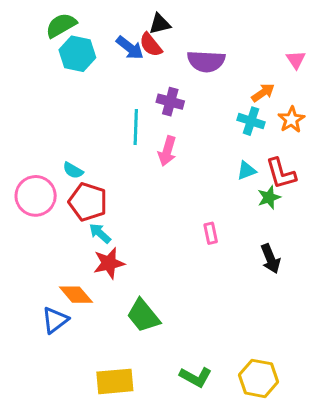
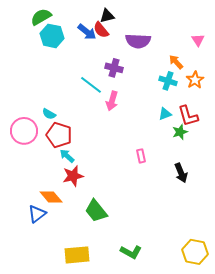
orange arrow: (263, 93) -> (176, 62), turned -98
cyan line: (136, 127) -> (91, 85), turned -55
yellow hexagon: (259, 378) -> (195, 252), moved

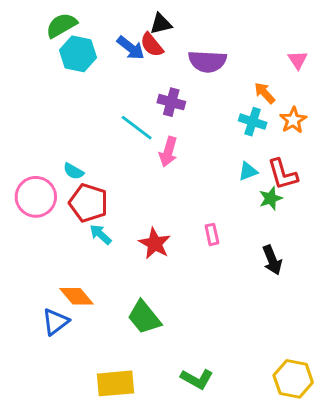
red star: (73, 176) -> (155, 243), moved, turned -30

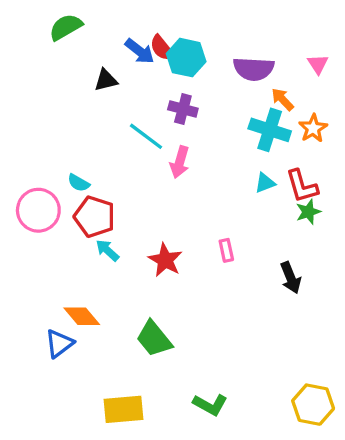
black triangle: (161, 24) -> (106, 80), moved
cyan hexagon: (78, 54) -> (186, 58), moved
purple semicircle: (207, 61) -> (254, 69), moved
cyan cross: (253, 122) -> (270, 130), size x1.4
green star: (271, 198) -> (308, 212), moved

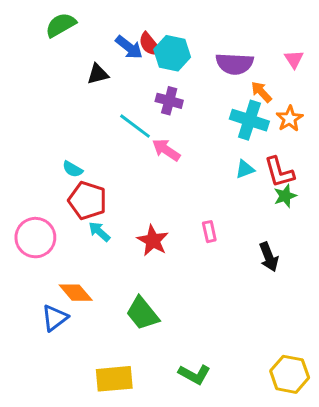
pink arrow: (180, 162) -> (166, 150), turned 108
pink circle: (38, 210) -> (35, 238), moved

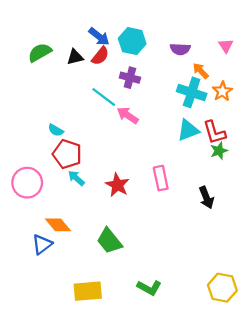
green semicircle: (61, 25) -> (40, 53), moved
red semicircle: (150, 44) -> (100, 56), moved, turned -102
purple semicircle: (235, 64) -> (180, 49), size x0.7
cyan triangle: (245, 169) -> (188, 130), size x1.5
pink rectangle: (209, 232) -> (161, 178), size x1.5

